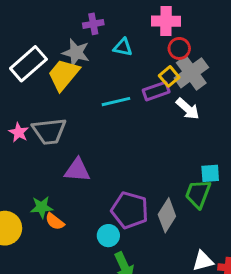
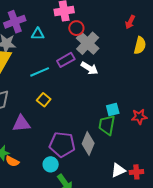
purple cross: (93, 24) -> (15, 22), size x1.5
yellow square: (169, 76) -> (44, 100), moved

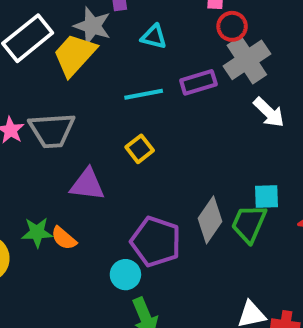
cyan triangle: (38, 34) -> (154, 37), moved
white arrow: (89, 68) -> (269, 112), moved
gray diamond: (88, 144) -> (210, 220), moved
orange semicircle: (12, 161) -> (64, 238), moved

